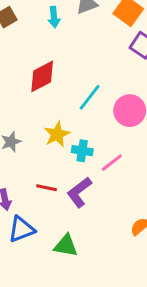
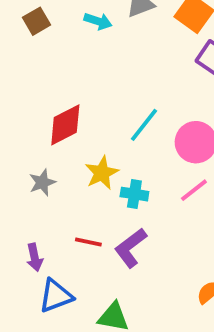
cyan arrow: (54, 17) -> (98, 21), turned -66
red diamond: (42, 76) -> (65, 125), moved
pink line: (112, 163) -> (194, 190), moved

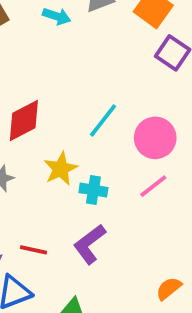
red line: (88, 242) -> (34, 250), moved

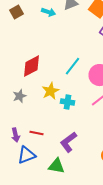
purple L-shape: (90, 244) -> (68, 142), moved

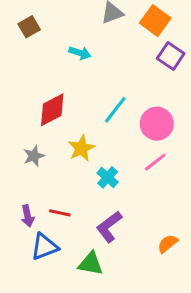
cyan arrow: (48, 12) -> (80, 53), moved
cyan cross: (68, 102) -> (108, 177), moved, turned 32

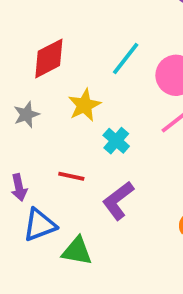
red line: (60, 213) -> (71, 176), moved
green triangle: (91, 264) -> (77, 251), moved

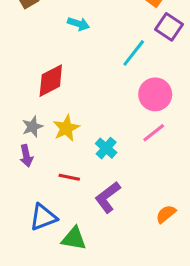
cyan line: (126, 58) -> (134, 53), moved
yellow star: (84, 105) -> (66, 128), moved
purple arrow: (19, 187) -> (26, 156), moved

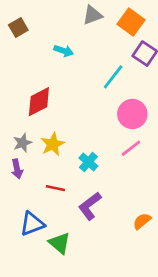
green triangle: (74, 239) -> (60, 243), turned 30

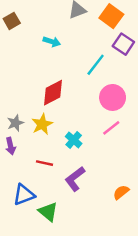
red diamond: (39, 102) -> (53, 93), moved

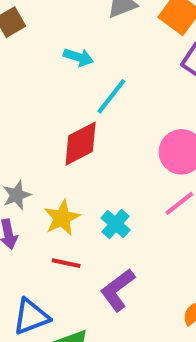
cyan line: (96, 65) -> (111, 96), moved
yellow star: (42, 124) -> (62, 218), moved

